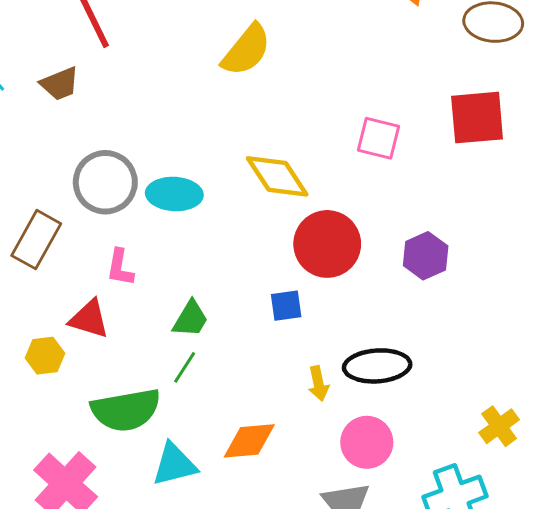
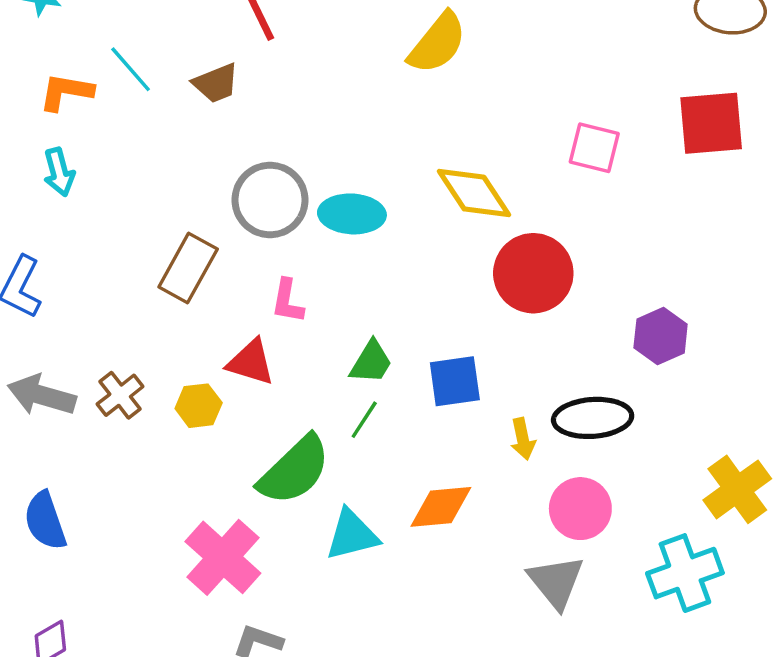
purple hexagon: (426, 256) -> (661, 336), moved
blue square: (286, 306) -> (455, 381), moved, size x1.4
green semicircle: (126, 410) -> (294, 470), turned -34
yellow cross: (499, 426) -> (737, 489), size x1.4

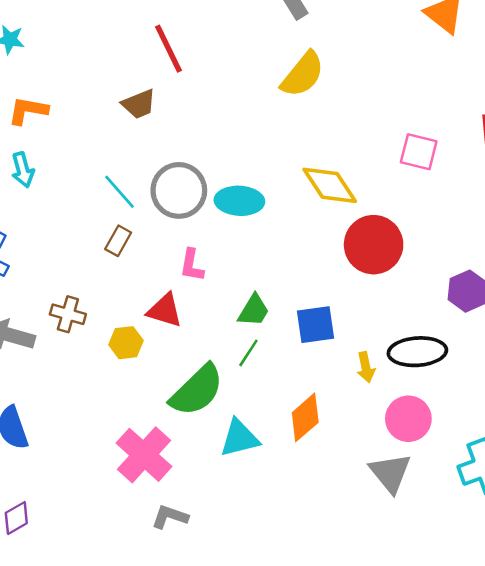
cyan line: (131, 69) -> (119, 192), moved
brown rectangle: (188, 268) -> (118, 241), size x0.6
brown cross: (120, 395) -> (68, 314), moved, turned -36
orange diamond: (441, 507) -> (305, 417), turned -36

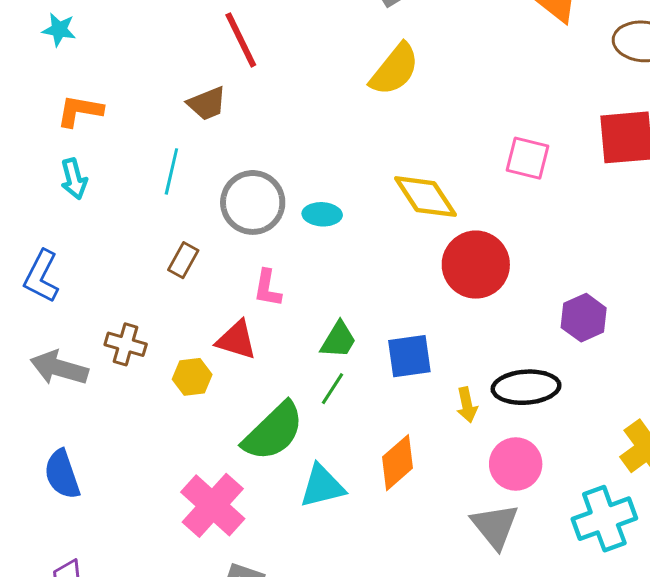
cyan line: (119, 192) -> (171, 171), moved, turned 54
cyan ellipse: (239, 201) -> (322, 214), size x0.7

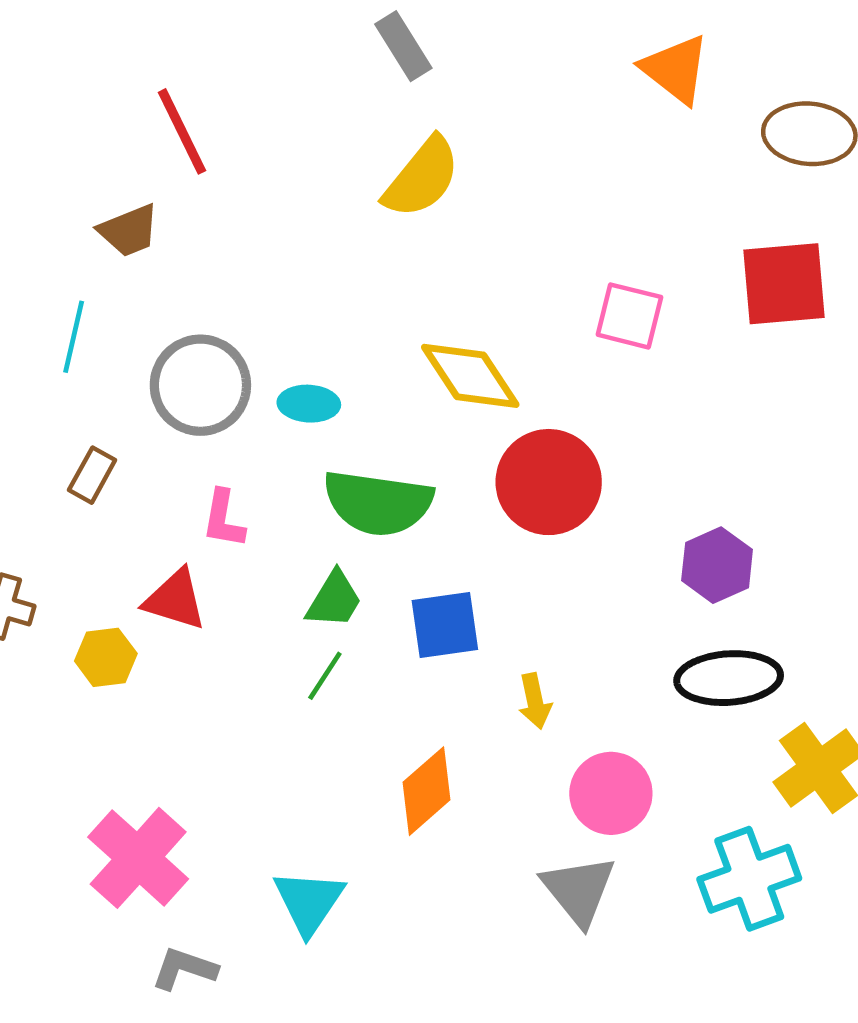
black ellipse: (526, 387) -> (729, 678), moved
green semicircle: (273, 432) -> (378, 503), moved, turned 52
cyan triangle: (322, 486) -> (309, 902), moved, turned -42

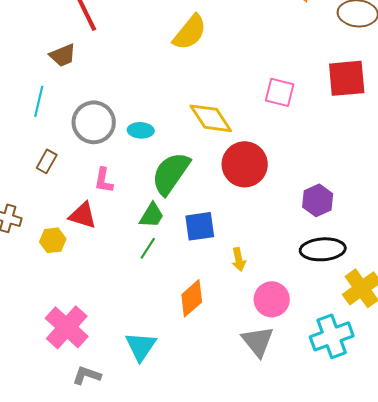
green semicircle: (378, 503) -> (171, 173), turned 117

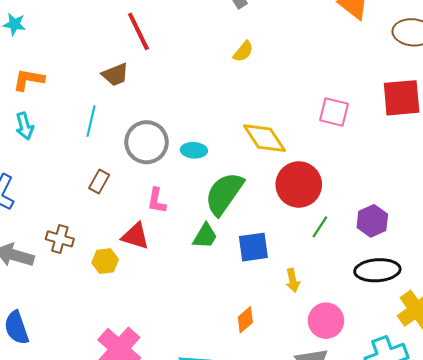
yellow semicircle: (190, 32) -> (243, 51), size x0.6
green line: (148, 248) -> (320, 227), moved
orange diamond: (192, 298) -> (245, 320), size x0.7

